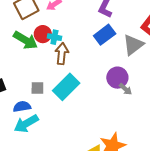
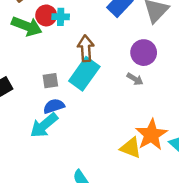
brown arrow: (62, 54) -> (86, 48), moved
gray arrow: (126, 89) -> (135, 79), moved
blue semicircle: (22, 107) -> (54, 106), moved

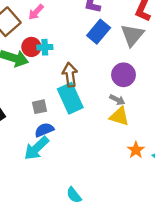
cyan rectangle: (84, 74) -> (70, 98), turned -56
orange star: (151, 135) -> (136, 150), size x0.6
yellow triangle: (131, 148) -> (119, 116), moved

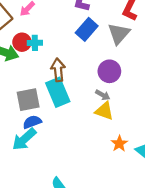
gray square: (39, 107) -> (28, 100), size x1.6

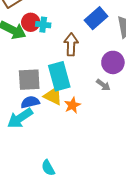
brown arrow: (58, 70) -> (71, 44), moved
yellow triangle: (104, 111) -> (53, 96), moved
orange star: (119, 144) -> (72, 105), moved

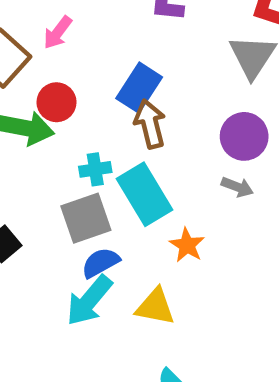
blue rectangle: (96, 18) -> (139, 88), moved
cyan cross: (43, 25) -> (95, 169), moved
yellow triangle: (53, 96) -> (155, 307), moved

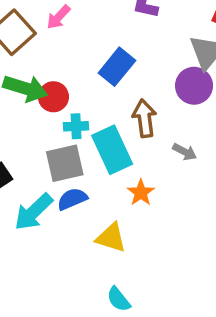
red circle: (57, 102) -> (53, 97), moved
brown arrow: (150, 124) -> (144, 118), moved
purple circle: (244, 136) -> (194, 86), moved
cyan arrow: (89, 300) -> (33, 212), moved

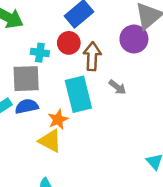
red circle: (53, 97) -> (69, 43), moved
cyan rectangle: (112, 150) -> (78, 94), moved
orange star: (141, 193) -> (58, 119), moved

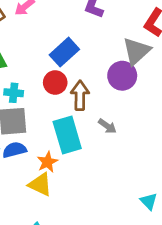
cyan cross: (40, 53) -> (14, 93), moved

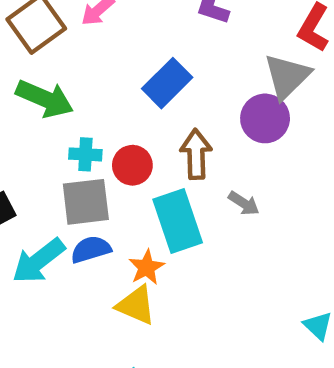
red circle: (55, 83) -> (132, 165), moved

